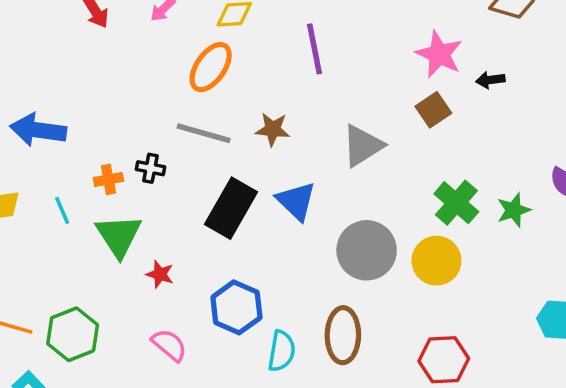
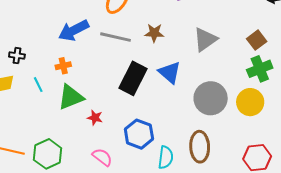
brown square: (433, 110) -> (257, 40), moved
blue arrow: (38, 130) -> (74, 30), moved, turned -32
black cross: (150, 168) -> (17, 56), moved
green cross: (456, 203) -> (260, 69), turned 30
green triangle: (119, 236) -> (71, 97), turned 44

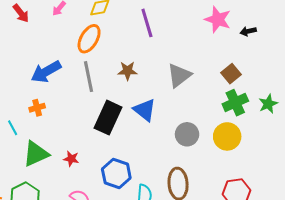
gray line: (116, 37) -> (89, 77), turned 68
green triangle: (71, 97) -> (36, 154), moved
gray circle: (211, 98) -> (187, 134), size x0.7

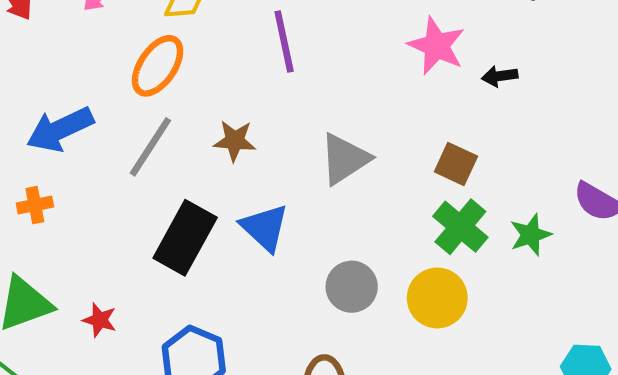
brown square: (231, 74) -> (456, 164), turned -30
gray line: (89, 77) -> (150, 147), turned 40
green cross: (235, 103) -> (460, 227), turned -30

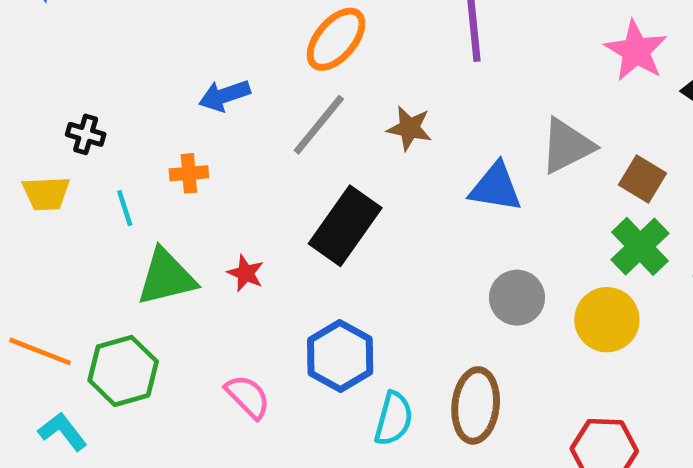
blue arrow: (60, 129) -> (224, 95), size x0.7
gray triangle: (345, 159) -> (567, 146), moved
blue triangle: (265, 228) -> (496, 187), moved, turned -40
red star: (100, 320) -> (246, 273), moved

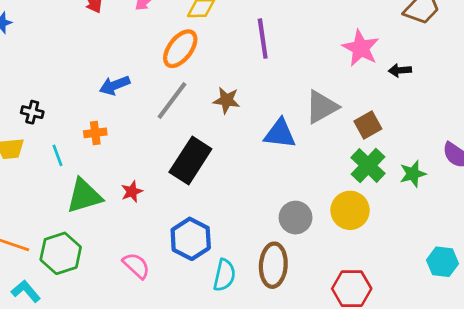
brown square: (643, 179) -> (368, 125), turned 32
red star: (246, 273) -> (132, 192), turned 30
gray circle: (517, 298) -> (296, 218), moved

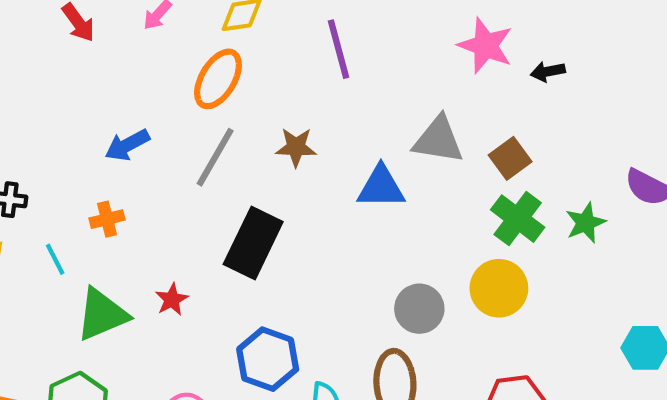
gray triangle: (322, 107) -> (438, 140), turned 45

